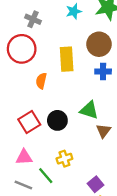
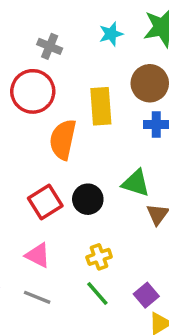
orange semicircle: (41, 81) -> (63, 140), size x1.6
pink triangle: (24, 157) -> (38, 255), turned 30
green line: (46, 176) -> (97, 294), moved

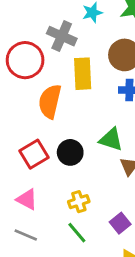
gray cross: (50, 46) -> (62, 36), moved, size x1.4
purple square: (146, 295) -> (120, 223), moved

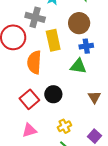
green triangle: (111, 139) -> (78, 66), moved
pink triangle: (27, 199) -> (29, 130), turned -35

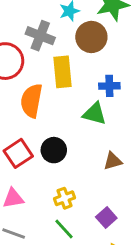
brown circle: (79, 23) -> (91, 37), moved
brown triangle: (94, 97) -> (113, 161), turned 40

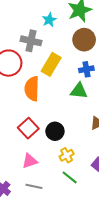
brown circle: (91, 37) -> (84, 40), moved
yellow rectangle: (63, 72) -> (51, 64), turned 45
black circle: (54, 150) -> (55, 131), moved

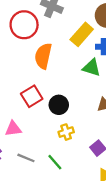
yellow rectangle: (51, 64) -> (82, 34), moved
pink triangle: (30, 161) -> (13, 129), moved
green line: (70, 177) -> (55, 162), moved

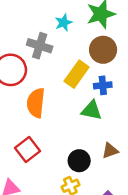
black circle: (59, 105) -> (79, 161), moved

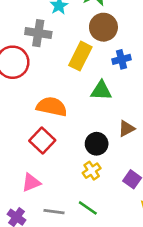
blue cross: (103, 85) -> (121, 59), moved
orange semicircle: (36, 103) -> (52, 107), moved, turned 104

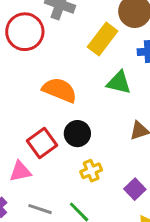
red square: (42, 141) -> (42, 143), moved
black circle: (97, 144) -> (77, 134), moved

